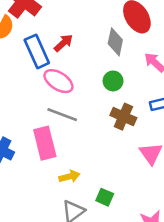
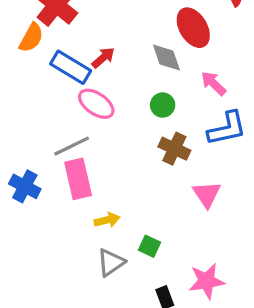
gray diamond: (115, 42) -> (166, 57), turned -32
blue rectangle: (37, 51) -> (71, 67), turned -36
gray line: (62, 115) -> (72, 146), moved, turned -48

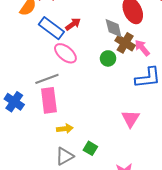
brown cross: (174, 149) -> (125, 43), moved

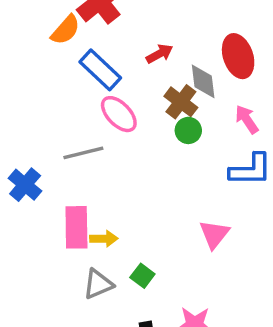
red arrow: (73, 24) -> (160, 54), moved
brown cross: (125, 43) -> (181, 102), moved
pink rectangle: (49, 100) -> (76, 227), moved

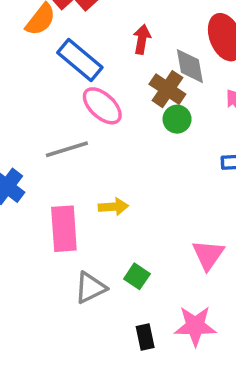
red arrow: (160, 54) -> (142, 39), turned -48
pink triangle: (214, 234) -> (208, 255), moved
yellow arrow: (104, 239) -> (113, 207), moved

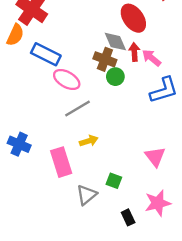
red arrow: (142, 39) -> (134, 52), moved
gray line: (67, 149) -> (78, 108), moved

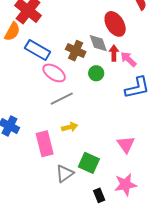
brown cross: (105, 59) -> (76, 51), moved
green square: (114, 181) -> (89, 163), size x1.5

